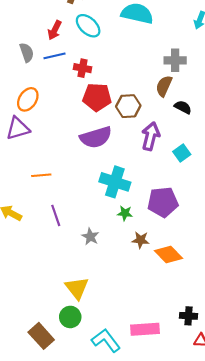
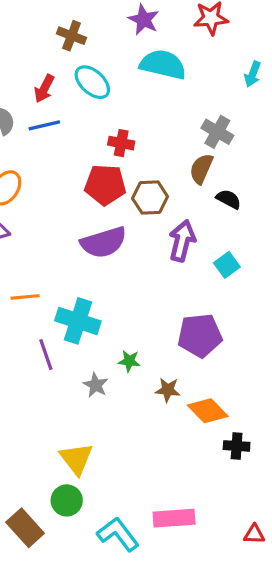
gray cross: (175, 60) -> (217, 132), turned 30
red cross: (82, 68) -> (121, 143), moved
cyan cross: (115, 182) -> (78, 321), moved
green star: (125, 213) -> (129, 361), moved
black cross: (189, 316) -> (237, 446), moved

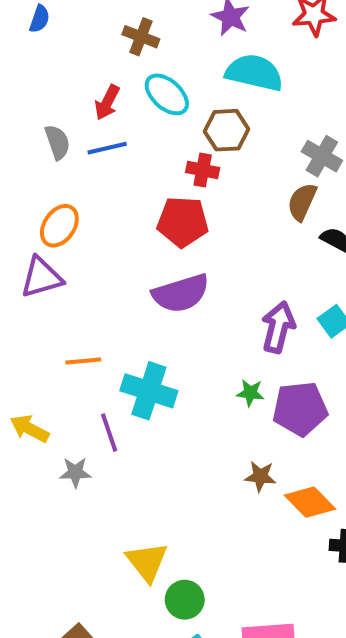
brown hexagon: (150, 198) -> (226, 130), moved
purple arrow: (182, 241) -> (278, 327), moved
green star: (129, 361) -> (250, 393), moved
gray star: (96, 385) -> (75, 472), moved, turned -30
green circle: (67, 500) -> (185, 600), moved

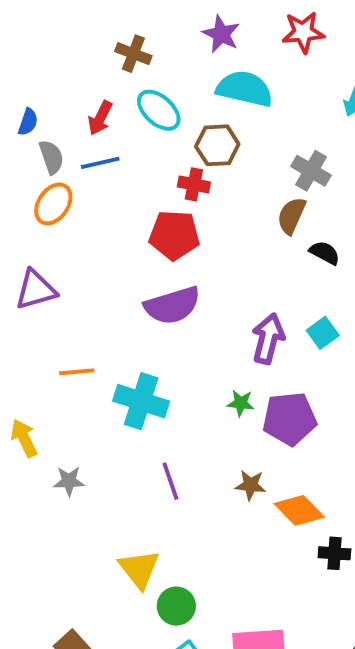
blue semicircle: (39, 19) -> (28, 122), moved
orange ellipse: (59, 226) -> (53, 204), moved
yellow arrow: (30, 429) -> (24, 438), turned 36
purple line: (109, 433) -> (170, 481), moved

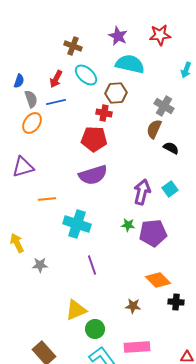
orange line: (77, 372) -> (47, 199), moved
brown star: (250, 485) -> (133, 306), moved
yellow triangle: (139, 569) -> (76, 310), turned 45

